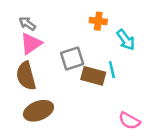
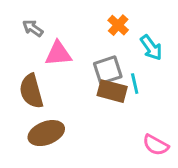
orange cross: (98, 21) -> (118, 25), turned 35
pink triangle: (31, 43) -> (58, 54), moved, turned 30
gray square: (72, 58) -> (108, 70), moved

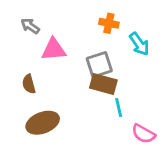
orange cross: (118, 25) -> (109, 23), turned -30
cyan line: (135, 84) -> (119, 108), moved
brown semicircle: (31, 91) -> (29, 84), size x0.6

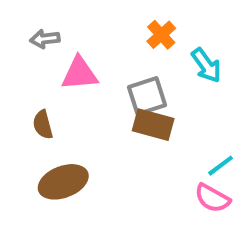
orange cross: (109, 23) -> (161, 35), turned 36
gray arrow: (30, 26) -> (45, 39), turned -42
cyan line: (119, 108) -> (221, 166), moved, turned 66

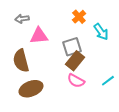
brown semicircle: (43, 125) -> (21, 61), size x1.6
brown rectangle: (153, 125) -> (75, 61), turned -66
pink semicircle: (212, 198) -> (76, 81), moved

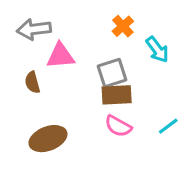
gray arrow: (22, 19) -> (34, 29), size x1.5
brown semicircle: (21, 61) -> (32, 82), moved, size x0.6
brown rectangle: (75, 61) -> (117, 95), turned 48

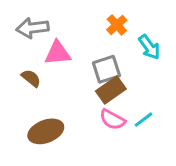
brown semicircle: (32, 82) -> (31, 78), turned 144
brown rectangle: (117, 95) -> (111, 90), turned -32
cyan line: (168, 126) -> (143, 120), moved

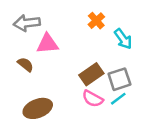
gray square: (106, 69) -> (119, 79), moved

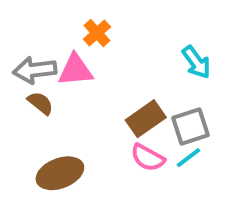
orange cross: (96, 21) -> (97, 33), moved
gray arrow: (27, 23) -> (35, 70), moved

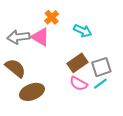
cyan arrow: (196, 62) -> (83, 31), moved, turned -30
pink triangle: (76, 70) -> (40, 37), turned 36
brown semicircle: (40, 103) -> (15, 68), moved, size x1.5

